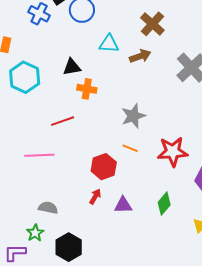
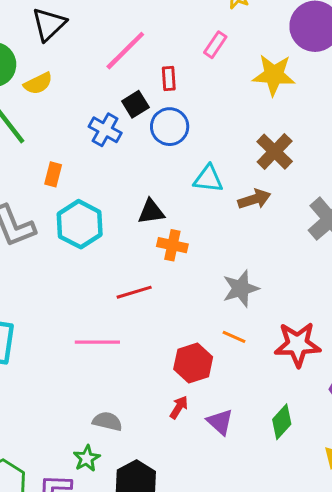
purple triangle: (123, 205) -> (220, 422), turned 42

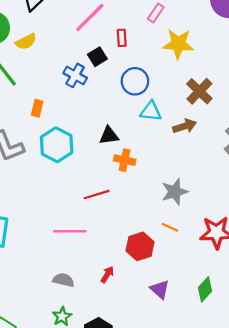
yellow star: (274, 75) -> (178, 44), moved
blue circle: (170, 127) -> (135, 81), moved
red arrow: (179, 407) -> (107, 274), moved
gray semicircle: (107, 421) -> (63, 280), moved

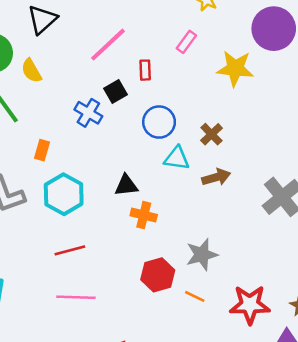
yellow semicircle: (26, 42) -> (31, 71), turned 85
yellow star: (178, 44) -> (235, 68), moved
brown cross: (199, 91) -> (212, 134), moved, size x0.7
red line: (97, 195) -> (70, 250), moved
red hexagon: (140, 246) -> (158, 275), moved

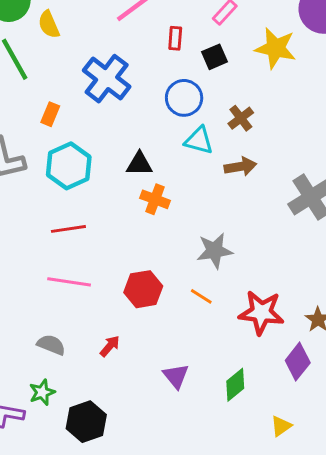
black square: (115, 91) -> (214, 57), moved
blue cross: (88, 113) -> (107, 79), size x1.5
red hexagon: (158, 275) -> (143, 289), moved

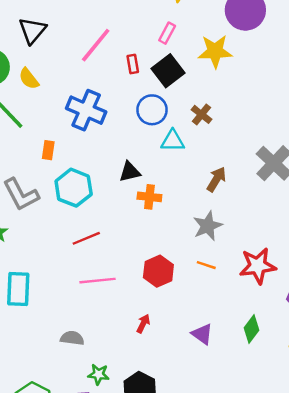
black square: (214, 57) -> (168, 71), size x1.5
brown arrow: (240, 167) -> (216, 179), moved, turned -35
gray semicircle: (51, 345) -> (72, 338), moved
green star: (42, 392) -> (98, 374), turned -30

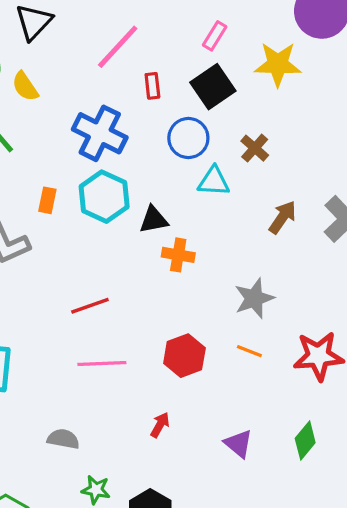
red rectangle: (133, 64) -> (152, 86), moved
orange rectangle: (48, 150) -> (47, 200), moved
brown arrow: (216, 179) -> (282, 217), moved
cyan hexagon: (74, 188) -> (104, 197), moved

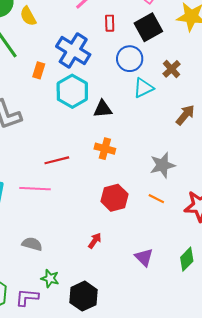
cyan triangle: (214, 181) -> (143, 88), turned -35
orange rectangle: (47, 200) -> (39, 70), moved
orange cross: (178, 255) -> (105, 149), moved
pink line: (102, 363) -> (35, 189), moved

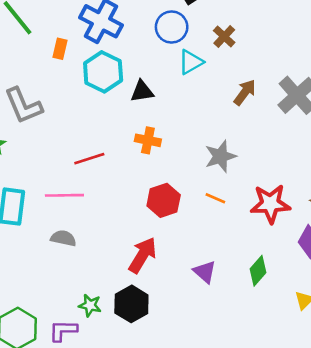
red arrow: (95, 241) -> (143, 255), size x1.8
gray semicircle: (32, 244) -> (63, 238), moved
black hexagon: (83, 296) -> (131, 304), moved

